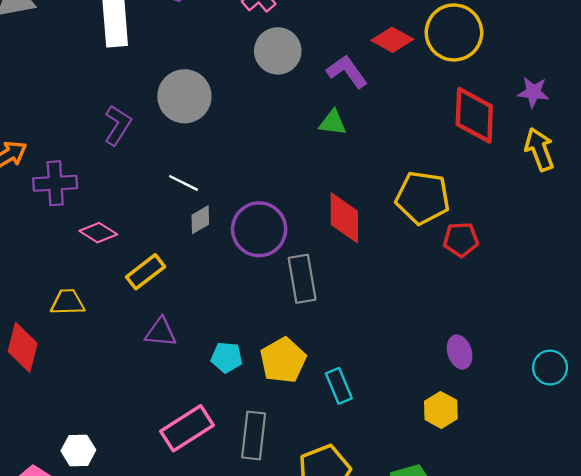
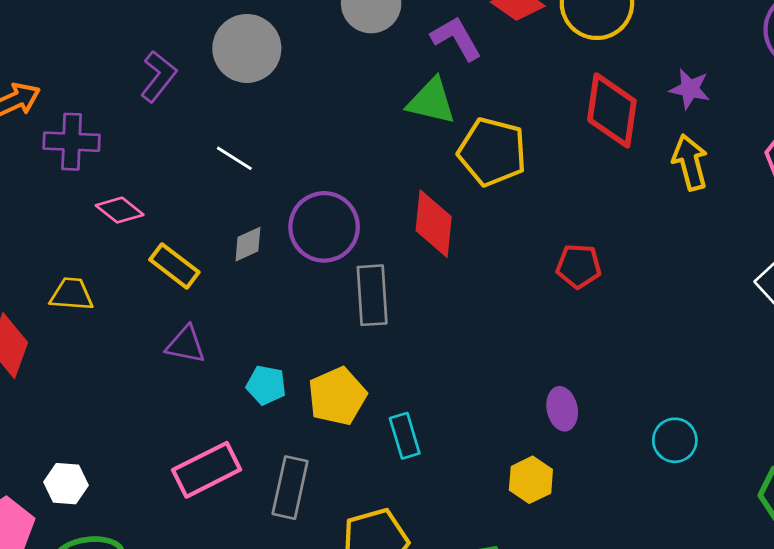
green triangle: (333, 123) -> (431, 101), size x1.4
yellow pentagon: (423, 198) -> (492, 152), moved
gray diamond: (200, 220) -> (248, 244), moved
yellow rectangle: (145, 272) -> (174, 266), turned 69

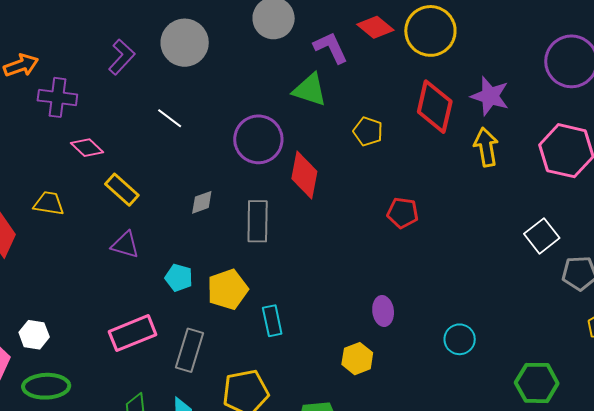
purple star: (690, 89) -> (490, 96), size x1.4
yellow pentagon: (492, 152) -> (368, 131), moved, size x0.6
purple circle: (324, 227) -> (258, 139), moved
gray diamond: (248, 244) -> (202, 202), moved

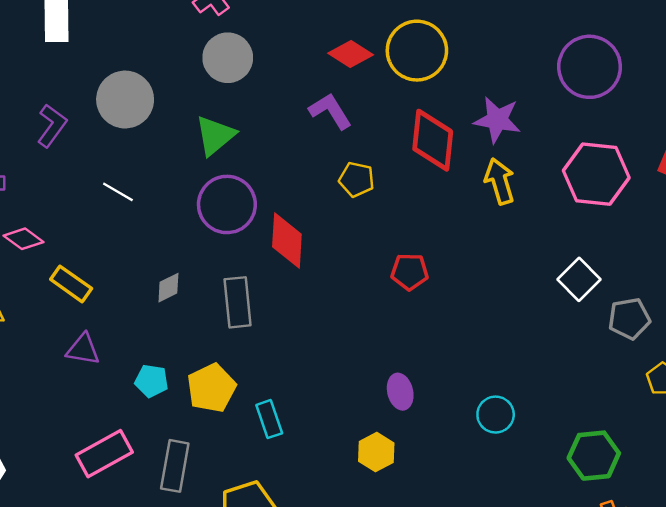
purple L-shape: (331, 48) -> (330, 111), moved
green triangle: (310, 90) -> (215, 135), moved, turned -51

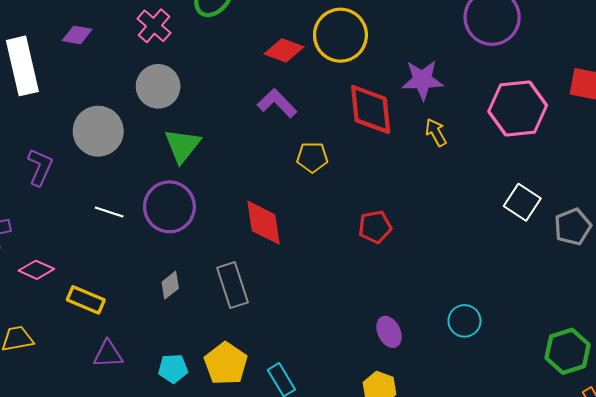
gray circle: (228, 58) -> (158, 86), moved
yellow arrow: (500, 181) -> (436, 132), size x0.7
purple circle: (227, 204) -> (169, 207), moved
cyan circle: (496, 415) -> (464, 321), moved

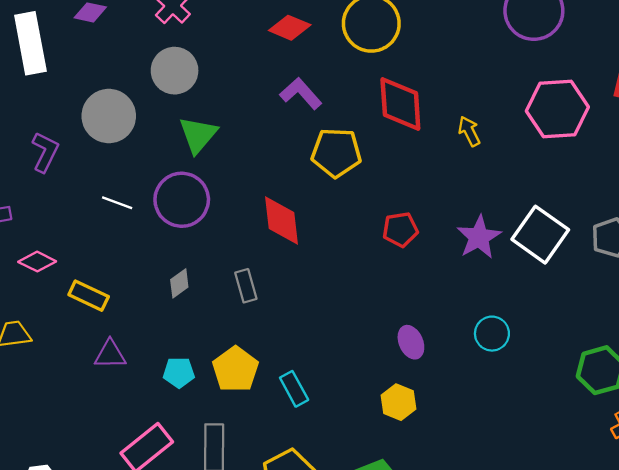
red diamond: (284, 50) -> (290, 28), moved
purple star: (422, 80) -> (479, 237), moved, turned -30
yellow pentagon: (312, 157) -> (336, 153), size x1.5
white square: (522, 202) -> (540, 235), moved, size x1.4
gray rectangle: (233, 285) -> (246, 286), size x0.7

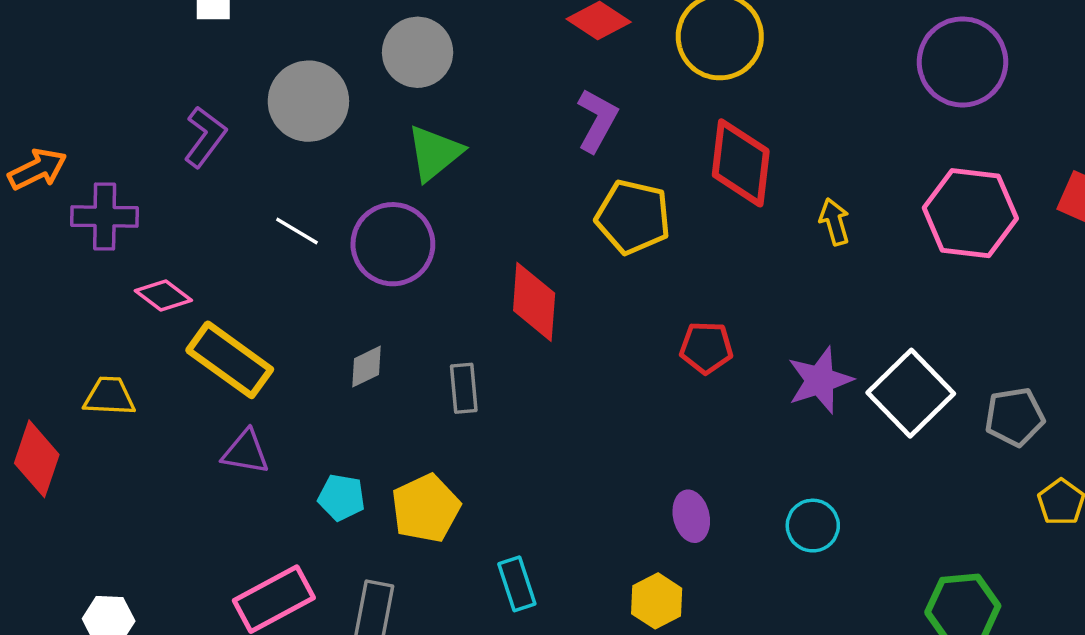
purple L-shape: (301, 93) -> (597, 120), turned 60
yellow rectangle: (89, 296) -> (230, 360), size x1.4
cyan rectangle: (294, 389) -> (517, 584), moved

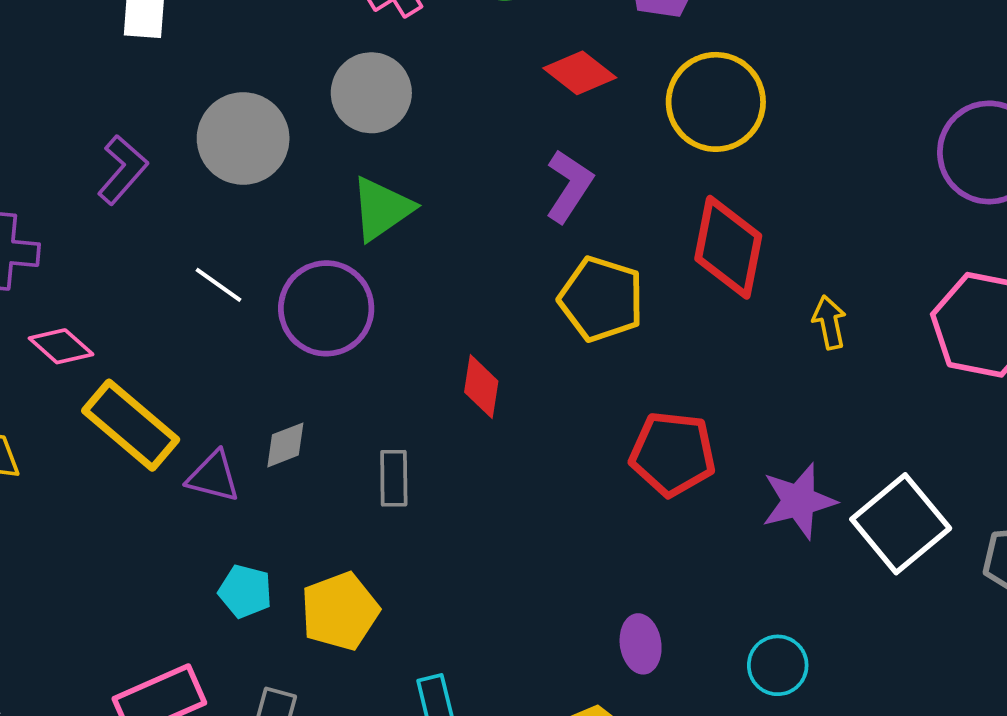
red diamond: (534, 302) -> (481, 387), size x0.7
red pentagon: (706, 348) -> (673, 454), size x1.4
purple triangle: (246, 452) -> (213, 477), moved

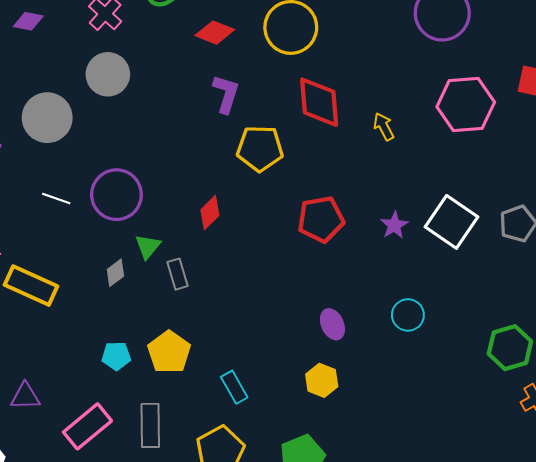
green triangle: (382, 209) -> (148, 247), moved, size x0.7
red diamond: (481, 387) -> (210, 213), turned 52
purple triangle: (213, 477) -> (25, 396), moved
purple star: (799, 501) -> (394, 225), size x0.7

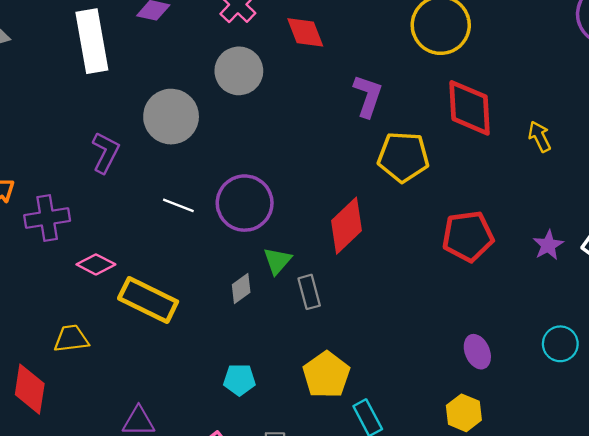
red diamond: (215, 33) -> (305, 32), moved, turned 45
red diamond: (210, 213) -> (346, 226), size x1.5
yellow pentagon: (169, 352) -> (326, 375), moved

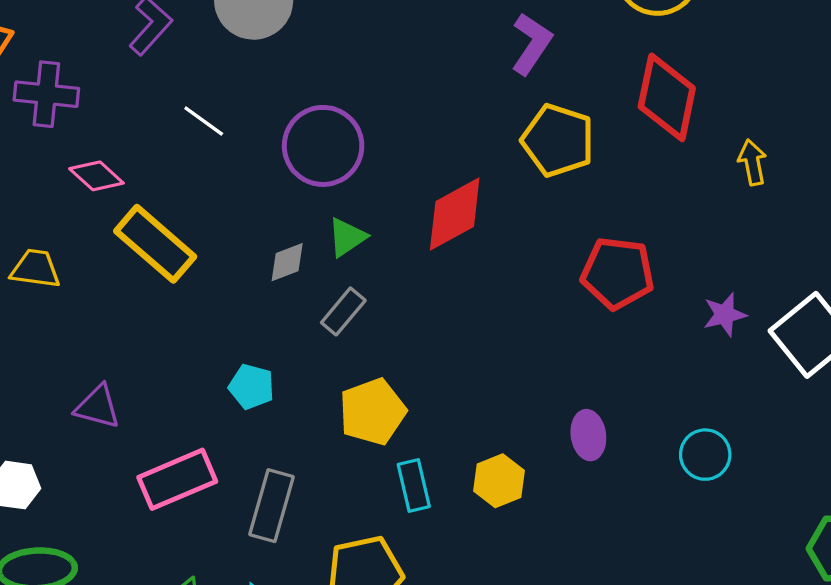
white line: (178, 205) -> (204, 121), moved
gray rectangle: (309, 292) -> (343, 311), moved, turned 40
yellow hexagon: (464, 413) -> (499, 481), moved

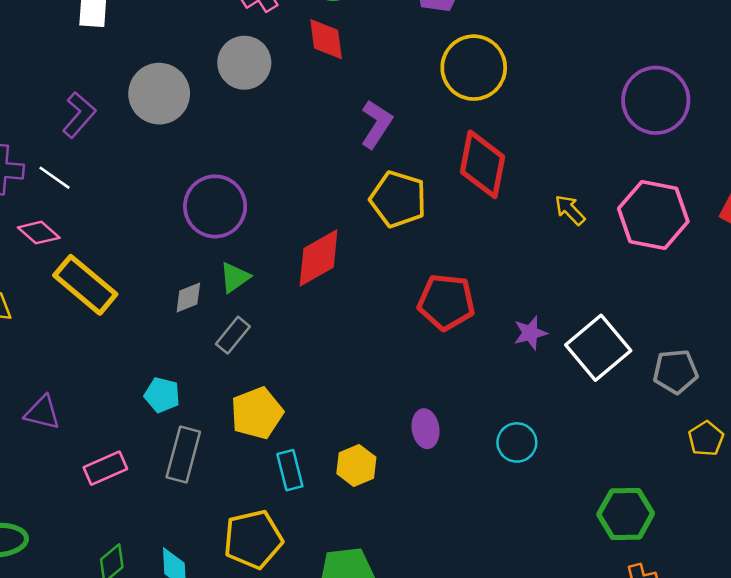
white line: (204, 121) -> (54, 178), moved
yellow arrow: (752, 162) -> (570, 210), moved, turned -32
pink rectangle: (177, 479) -> (105, 468), size x0.7
gray rectangle: (271, 506) -> (183, 454), moved

